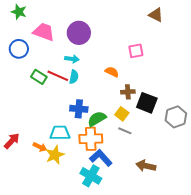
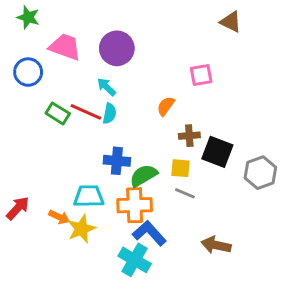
cyan arrow: (72, 59) -> (107, 87), turned -144
orange semicircle: (112, 72) -> (166, 106), turned -80
yellow square: (122, 114) -> (180, 168), turned -32

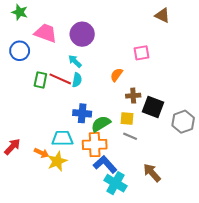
green rectangle: (58, 113) -> (40, 80), turned 70
brown arrow: (216, 245) -> (152, 173), turned 36
cyan cross: (135, 260) -> (115, 183), moved

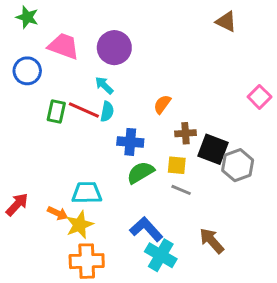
pink square: (142, 53) -> (259, 97), moved, turned -35
blue cross: (82, 113) -> (130, 142), moved
gray hexagon: (183, 122) -> (238, 165), moved
orange cross: (95, 145) -> (87, 261), moved

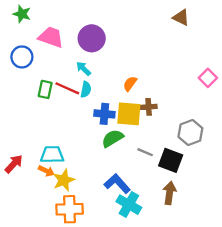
black square: (213, 149) -> (171, 160), moved
yellow square: (177, 165) -> (129, 114), moved, size x1.6
cyan trapezoid: (87, 193) -> (52, 155), moved
brown arrow: (212, 241) -> (170, 193), turned 50

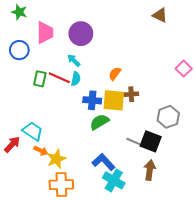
pink trapezoid: (51, 37) -> (45, 33), turned 70
gray line: (145, 152) -> (133, 141), moved
cyan trapezoid: (52, 155) -> (33, 131), moved, turned 35

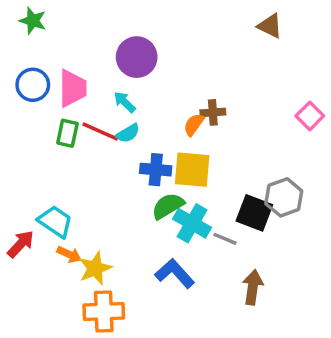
pink trapezoid: (45, 33) -> (73, 88), moved
cyan semicircle: (76, 79) -> (128, 133), turned 48
brown cross: (131, 94) -> (213, 112), moved
black square: (151, 141) -> (254, 213), moved
cyan cross: (114, 180) -> (192, 223), moved

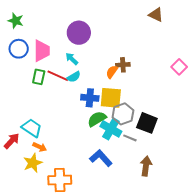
green star: (33, 21) -> (16, 21), moved
gray hexagon: (284, 197) -> (123, 114), moved
yellow star: (95, 268) -> (33, 163), moved

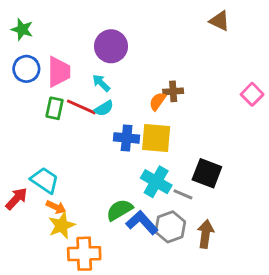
gray hexagon: (123, 114) -> (170, 227), moved
green semicircle: (97, 119) -> (119, 210), moved
yellow star: (33, 163) -> (62, 225), moved

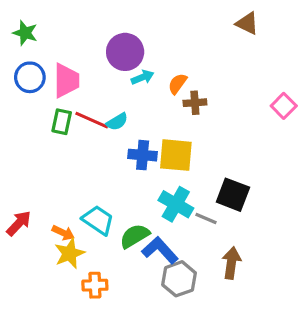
cyan arrow: (101, 83) -> (143, 77), moved, turned 114
orange semicircle: (158, 101) -> (177, 84), moved
cyan trapezoid: (45, 180) -> (98, 220), moved
gray hexagon: (170, 227) -> (179, 279), moved
orange cross: (84, 254) -> (95, 285), size x0.7

